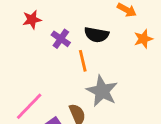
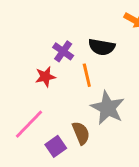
red star: (32, 20) -> (45, 77), moved

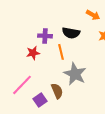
purple cross: (63, 51) -> (45, 36), turned -32

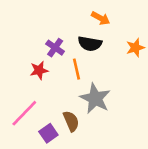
orange arrow: (93, 15) -> (101, 18), moved
purple cross: (45, 36) -> (55, 48), turned 32

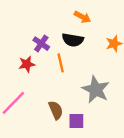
gray star: (95, 98) -> (96, 90), moved
purple square: (48, 133) -> (76, 121), moved, turned 35

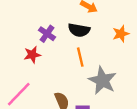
orange line: (61, 63) -> (80, 57), moved

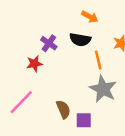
orange line: (80, 57) -> (98, 60), moved

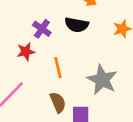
orange line: (98, 60) -> (58, 68), moved

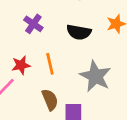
black semicircle: (77, 25) -> (79, 32), moved
red star: (26, 52) -> (21, 65), moved

